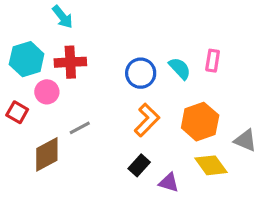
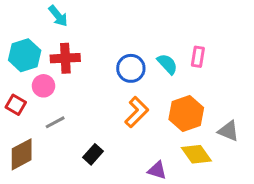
gray line: (80, 128) -> (55, 122), moved
brown diamond: (47, 154) -> (22, 154), moved
black rectangle: (139, 165) -> (93, 154), moved

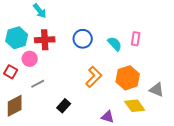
blue circle: (131, 68) -> (83, 39), moved

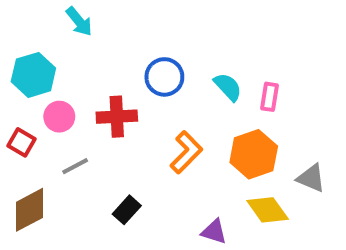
pink rectangle: (136, 39) -> (270, 97), moved
red cross: (45, 40) -> (117, 117), moved

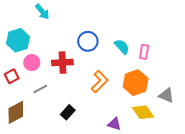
red square: (22, 142) -> (12, 76), turned 32

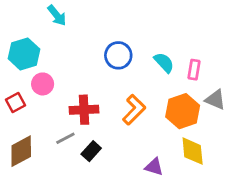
red cross: (62, 63) -> (84, 110), moved
gray line: (40, 89) -> (65, 138), moved
gray triangle: (166, 95) -> (215, 100), moved
yellow diamond: (143, 112) -> (193, 151), turned 30

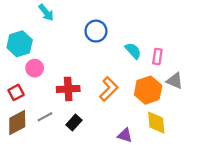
blue circle: (118, 55) -> (96, 31), moved
red square: (15, 103) -> (16, 92), moved
gray line: (65, 138) -> (45, 117), moved

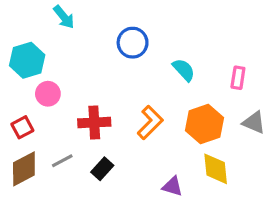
pink rectangle: (157, 57) -> (238, 78), moved
gray triangle: (175, 81) -> (254, 122), moved

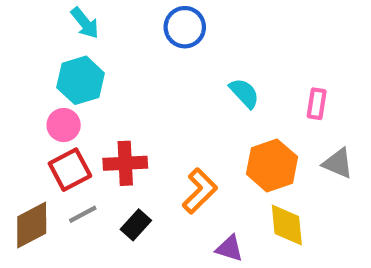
blue circle: (133, 43) -> (185, 27), moved
cyan hexagon: (27, 60) -> (81, 80), moved
orange L-shape: (150, 122) -> (200, 191), moved
red square: (22, 127) -> (70, 170), moved, size x1.4

